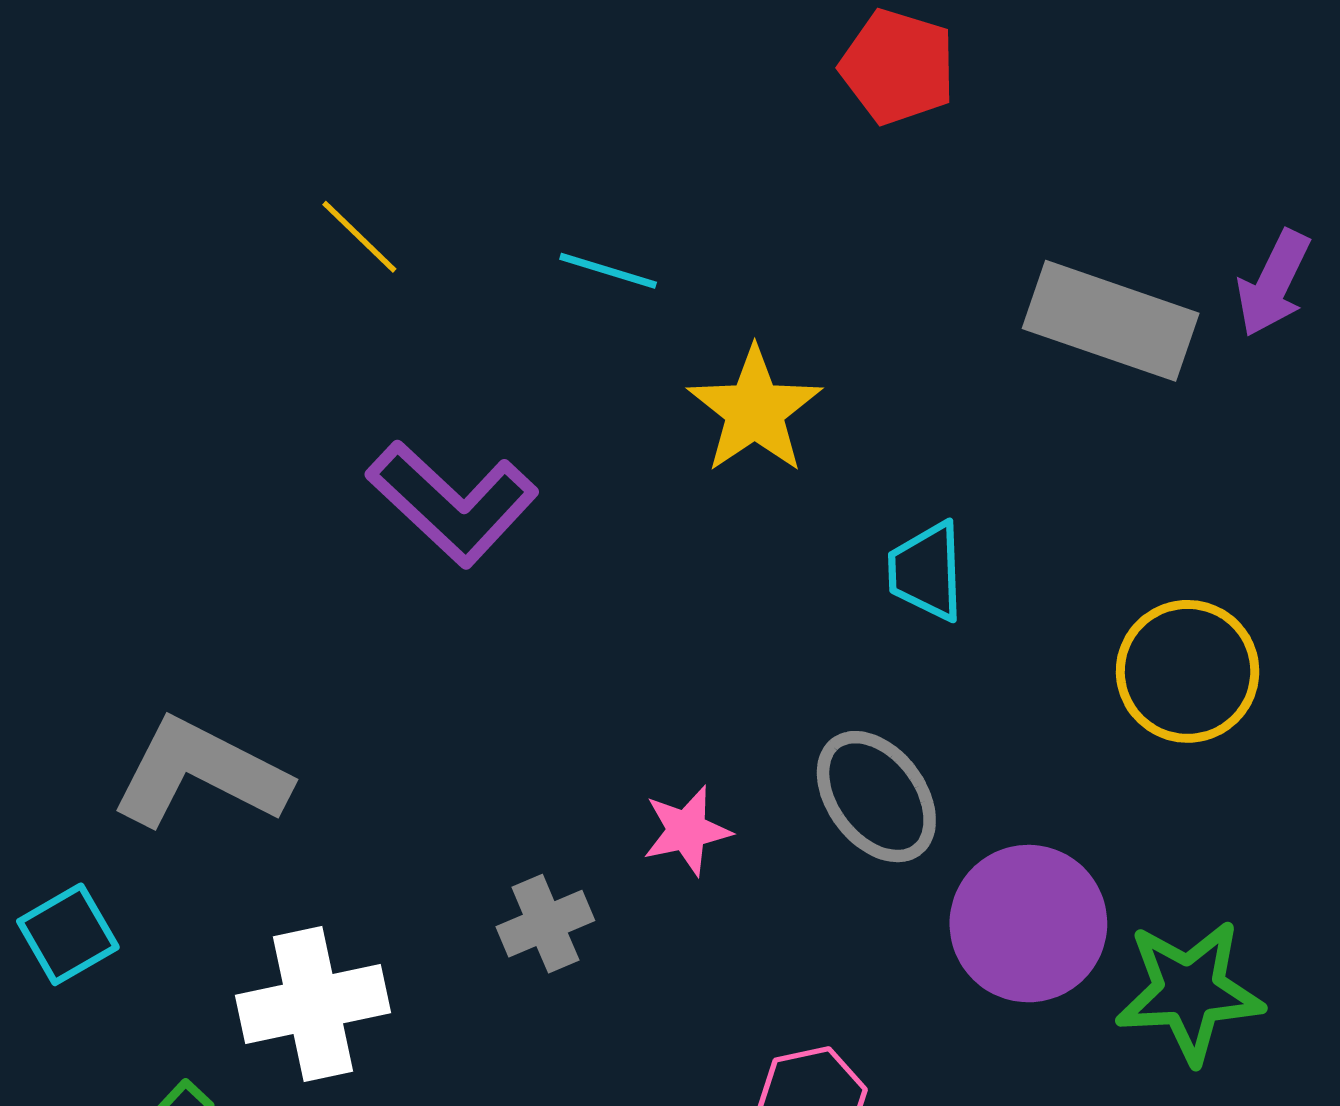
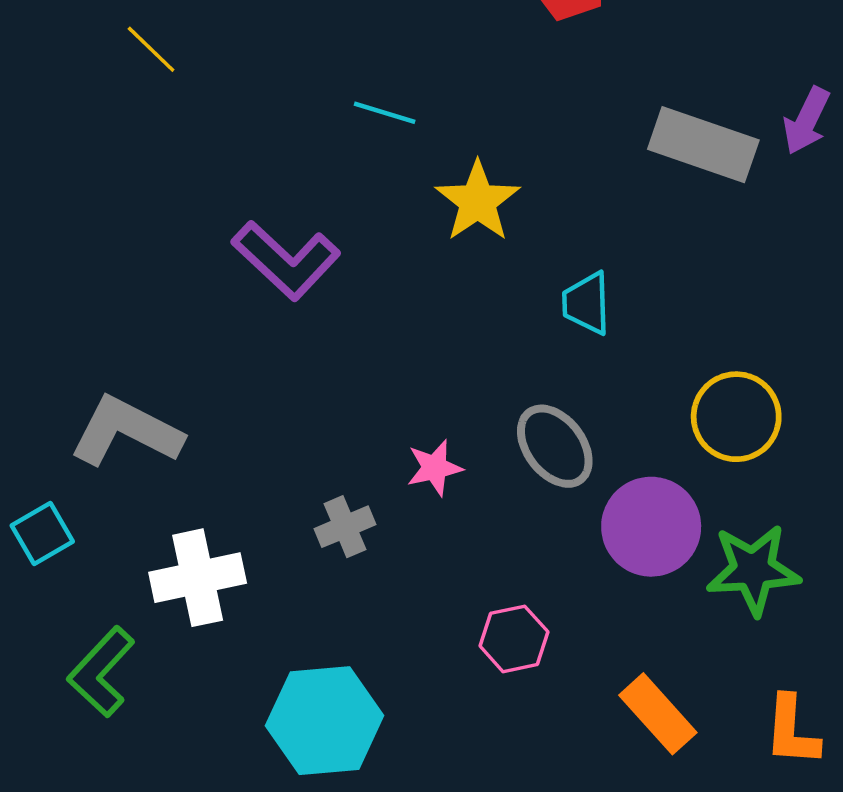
yellow line: (359, 237) -> (151, 49), moved
yellow circle: (1188, 671) -> (736, 417), moved

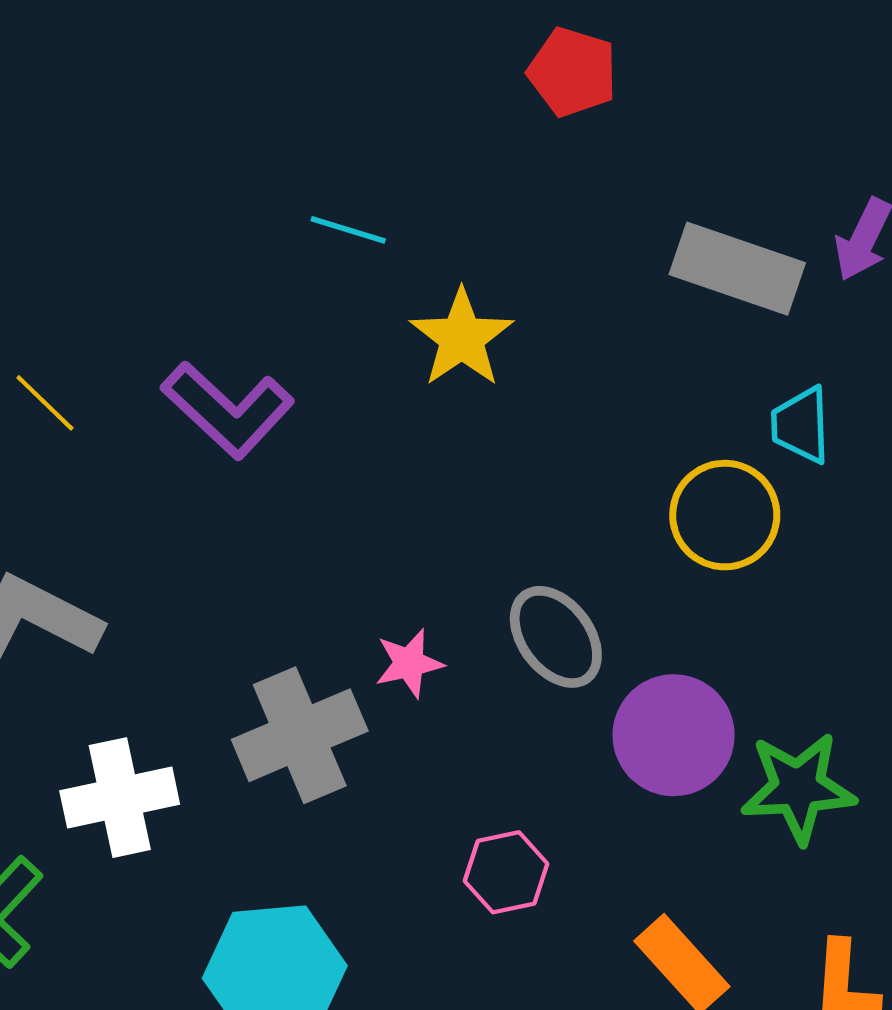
yellow line: (151, 49) -> (45, 403), moved
cyan trapezoid: (587, 303) -> (801, 425), moved
yellow circle: (736, 417) -> (725, 515), moved
gray cross: (345, 527) -> (300, 735), size x1.8

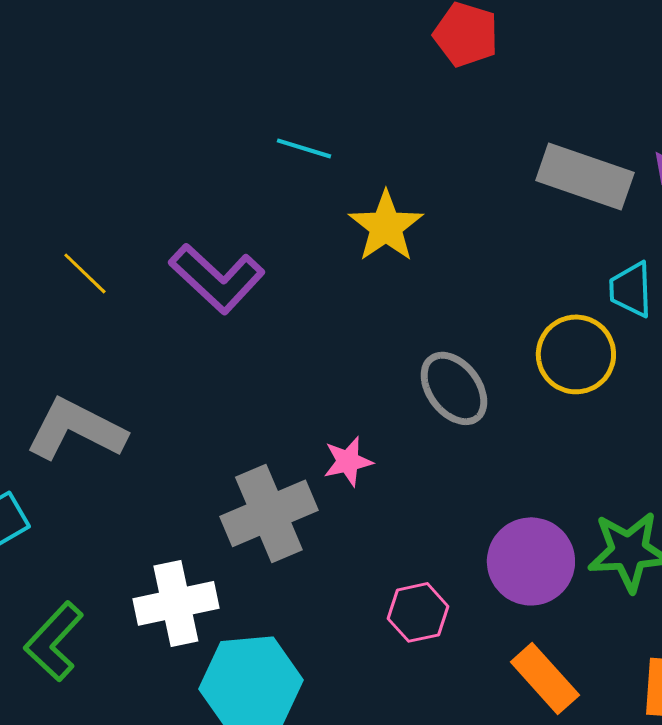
gray ellipse: (556, 637) -> (454, 388), moved
purple circle: (674, 735) -> (531, 561), moved
white cross: (120, 798) -> (176, 603), moved

